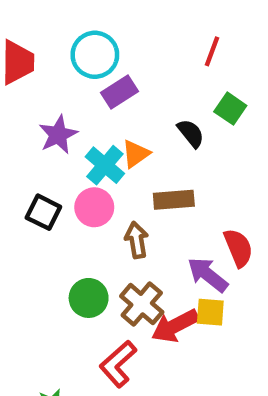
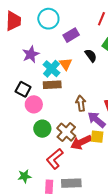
purple rectangle: (120, 92) -> (71, 35), moved
orange triangle: (136, 154) -> (66, 64), turned -32
brown rectangle: (174, 200) -> (52, 85), moved
pink circle: (94, 207) -> (34, 104), moved
brown arrow: (137, 240) -> (81, 103), moved

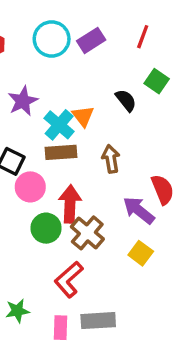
purple rectangle: (71, 35) -> (91, 40), moved
brown arrow: (81, 103) -> (111, 159), moved
yellow square: (97, 137) -> (141, 253), moved, turned 32
red arrow: (81, 142) -> (70, 204), moved, turned 120

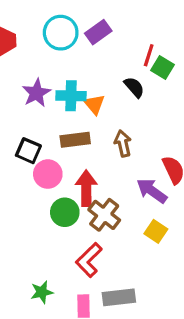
red line: (143, 37) -> (149, 55), moved
cyan cross: (59, 125) -> (71, 96), moved, turned -36

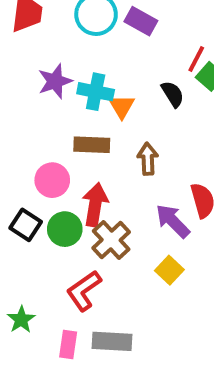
purple rectangle: (98, 32) -> (141, 21), turned 55
black square: (28, 151) -> (26, 225), moved
green star: (42, 292) -> (21, 320), turned -30

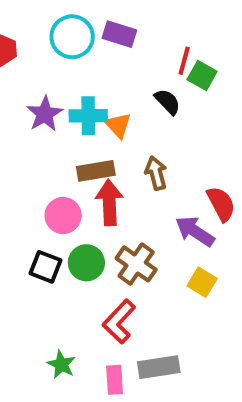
red arrow: (95, 205) -> (109, 203), moved

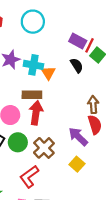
purple rectangle: (119, 34) -> (78, 41), moved
brown arrow: (156, 173) -> (93, 105), moved

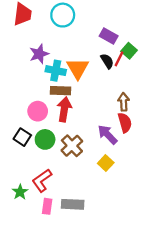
red line: (90, 45) -> (119, 59), moved
cyan cross: (33, 65) -> (56, 71), moved
orange triangle: (48, 73) -> (78, 68), size x1.5
red L-shape: (29, 177) -> (42, 180), moved

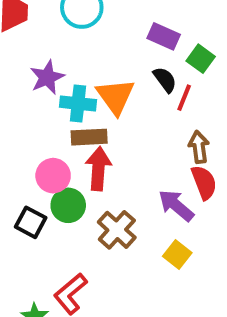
red line: (119, 59) -> (184, 98), moved
green circle: (45, 139) -> (68, 205), moved

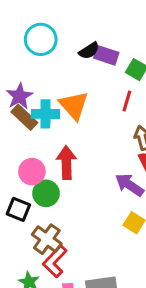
black semicircle: (165, 80) -> (89, 51), moved, turned 100
brown rectangle: (89, 137) -> (24, 117), moved, turned 52
brown cross: (117, 230) -> (47, 239), moved

